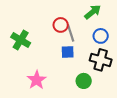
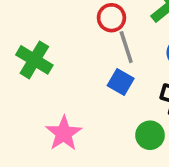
red circle: (61, 25) -> (111, 18), moved
blue square: (68, 52) -> (121, 82), turned 32

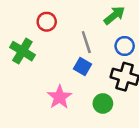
red circle: (111, 18) -> (47, 22), moved
pink star: (64, 133) -> (59, 97), moved

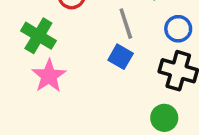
pink star: (59, 97) -> (49, 76), moved
green circle: (103, 103) -> (164, 118), moved

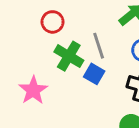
green cross: (38, 36) -> (69, 56), moved

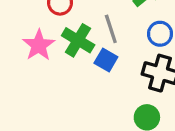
pink star: (33, 90) -> (39, 45), moved

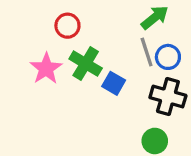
gray line: (111, 29) -> (147, 52), moved

